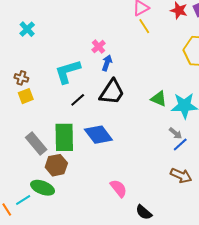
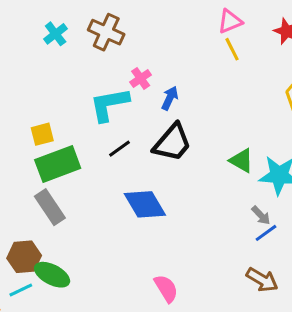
pink cross: (99, 47) -> (141, 78), moved
brown cross: (21, 78) -> (106, 32), moved, size x1.6
green rectangle: (64, 137) -> (58, 164), moved, turned 64
brown hexagon: (56, 165) -> (24, 257), moved

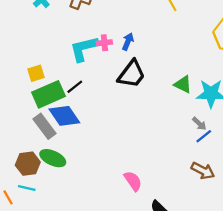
pink cross: (141, 78) -> (104, 43), moved, turned 32
black line: (120, 149) -> (75, 87), moved
blue diamond: (145, 204) -> (64, 116), moved
green ellipse: (52, 275) -> (53, 158), moved
cyan line: (21, 290) -> (27, 188), turned 42

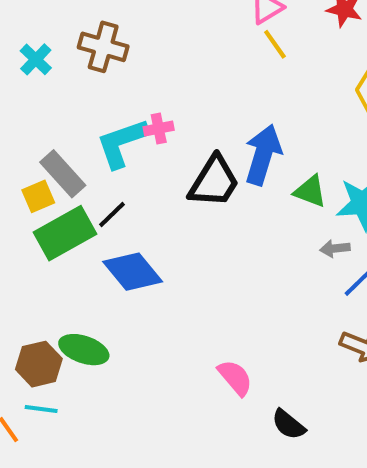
blue arrow: (128, 42) -> (263, 155), moved, size x1.8
blue diamond: (64, 116) -> (133, 272), moved
gray arrow: (199, 124) -> (335, 248), moved, turned 136
gray rectangle: (45, 126) -> (63, 174), moved

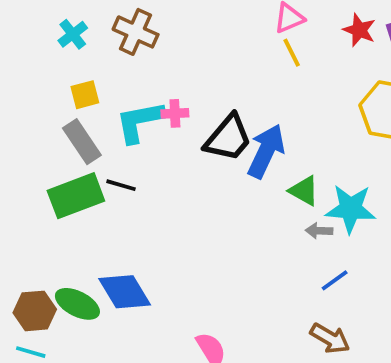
black trapezoid: (214, 181) -> (228, 138), moved
yellow square: (38, 196) -> (85, 95), moved
black line: (112, 215) -> (121, 185), turned 52
gray arrow: (335, 248) -> (319, 231), moved
blue diamond: (133, 272) -> (125, 292), moved

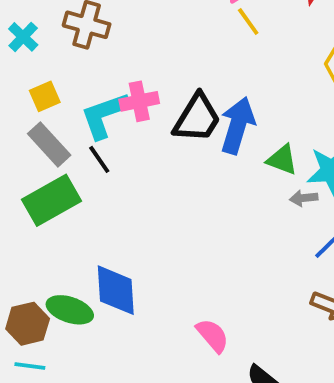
pink cross: (175, 113) -> (139, 101), size x1.4
black line: (121, 185) -> (99, 159), moved, turned 48
blue diamond: (125, 292) -> (116, 290), turned 36

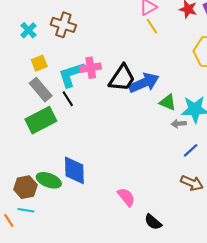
blue arrow: (238, 125) -> (144, 83), turned 48

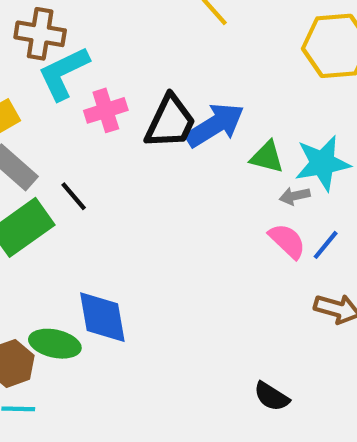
cyan L-shape: (72, 75) -> (64, 73), moved
black line: (68, 99) -> (74, 196), moved
pink semicircle: (126, 197) -> (287, 241), moved

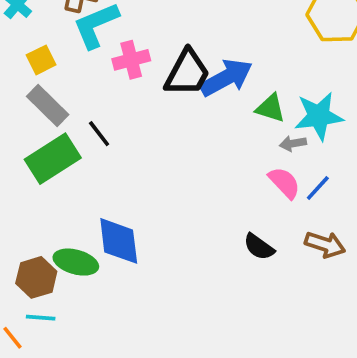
black semicircle: (272, 396) -> (259, 247), moved

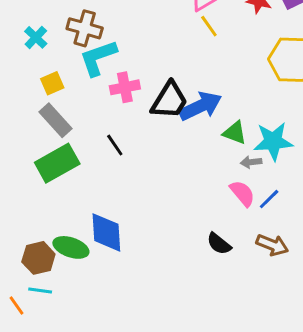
black line: (99, 134) -> (115, 145), moved

